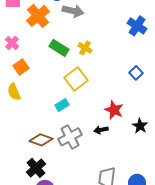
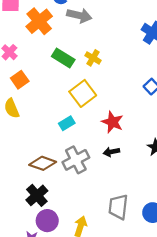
red star: (114, 110) -> (113, 122), moved

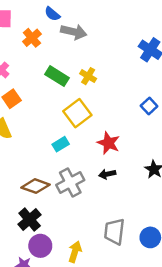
orange cross: (39, 21) -> (32, 38), size x0.7

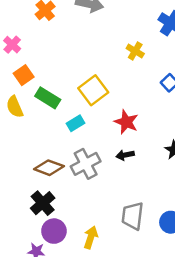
green rectangle: (57, 76) -> (48, 98), moved
yellow cross: (88, 76) -> (135, 51), moved

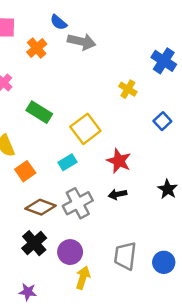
orange square: (24, 75) -> (25, 171), moved
green rectangle: (48, 98) -> (39, 112), moved
purple circle: (54, 231) -> (70, 252), moved

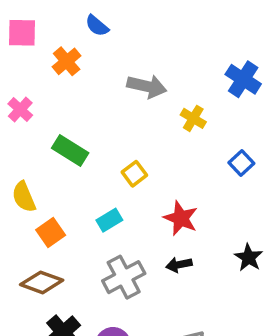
gray arrow: (82, 42) -> (147, 86), moved
yellow square: (85, 129) -> (134, 174), size x0.6
brown diamond: (41, 207) -> (42, 282), moved

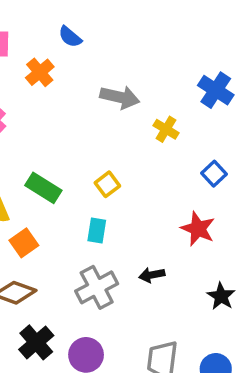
green rectangle: (70, 151) -> (43, 188), moved
red star: (181, 218) -> (198, 229), moved
cyan rectangle: (109, 220) -> (97, 231), moved, turned -50
black star: (248, 257) -> (221, 296), moved

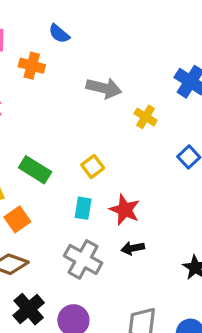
orange cross: (40, 72) -> (32, 66), turned -35
red star: (198, 229) -> (125, 210), moved
gray cross: (97, 287) -> (83, 259), turned -33

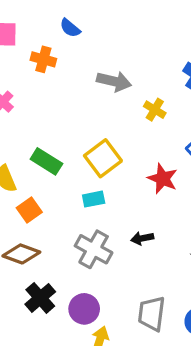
yellow square: (93, 167) -> (103, 158), size x1.6
cyan rectangle: (83, 208) -> (94, 199), turned 70
red star: (125, 210) -> (163, 179), moved

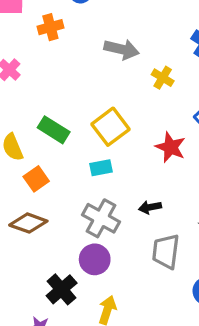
orange cross: (43, 59) -> (50, 27), turned -30
black cross: (40, 298) -> (62, 289), moved
purple circle: (84, 309) -> (95, 259), moved
gray trapezoid: (152, 314) -> (166, 251), moved

